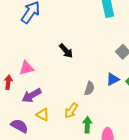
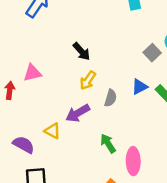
purple arrow: (32, 95) -> (78, 113), moved
yellow arrow: (71, 111) -> (88, 80), moved
green arrow: (87, 125) -> (108, 143), turned -35

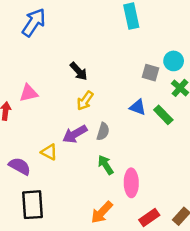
gray square: (152, 53) -> (150, 73), turned -30
blue triangle: (139, 87) -> (138, 107), turned 48
gray semicircle: (111, 98) -> (103, 132), moved

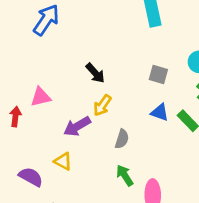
gray square: (150, 73) -> (158, 74), moved
purple arrow: (75, 134) -> (77, 126), moved

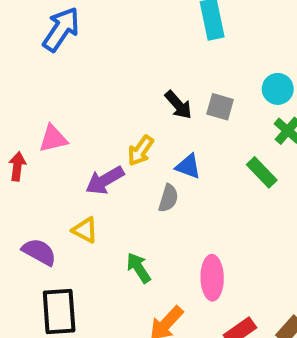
black arrow: (95, 73) -> (178, 105), moved
blue triangle: (160, 112) -> (188, 166), moved
green arrow: (125, 175) -> (139, 268), moved

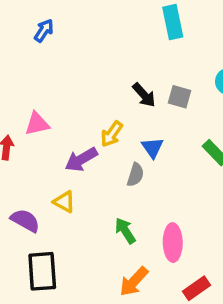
blue arrow: (61, 29) -> (44, 31), size x0.6
blue triangle: (188, 166) -> (152, 148), turned 35
green arrow: (139, 268) -> (125, 231), moved

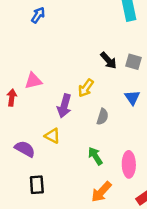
blue triangle: (152, 148) -> (132, 97), moved
purple arrow: (81, 159) -> (64, 106), turned -45
black rectangle: (42, 271) -> (37, 185), size x0.7

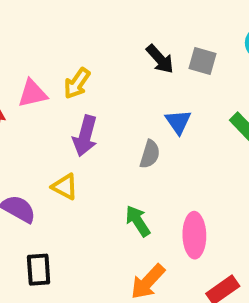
yellow arrow: (86, 88) -> (77, 83), moved
blue triangle: (132, 97) -> (178, 122), moved

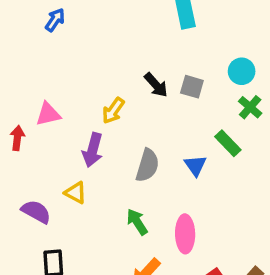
yellow arrow: (77, 83) -> (113, 111), moved
blue triangle: (178, 122) -> (195, 165), moved
gray semicircle: (150, 154) -> (147, 165), size x1.4

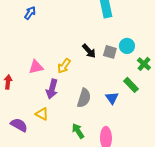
cyan circle: (242, 71) -> (127, 46), moved
pink triangle: (48, 114) -> (36, 67), moved

